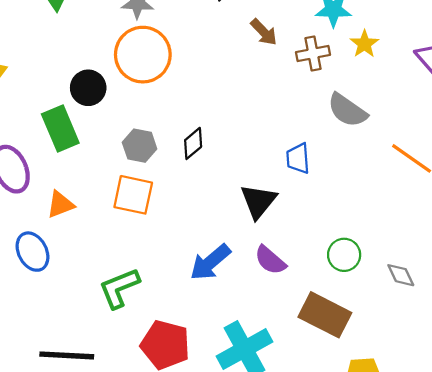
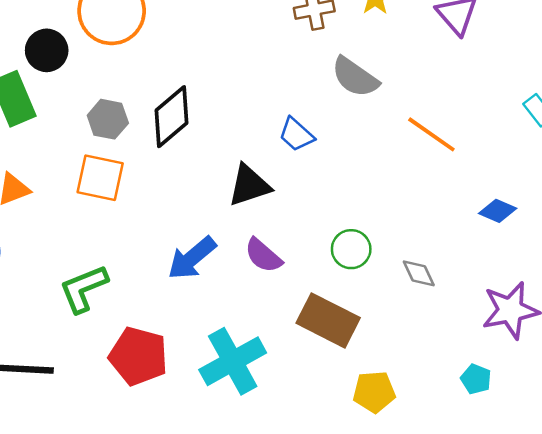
black diamond: (193, 143) -> (171, 117), size x1.6
blue trapezoid: (298, 158) -> (296, 134), turned -44
black triangle: (258, 201) -> (249, 185), turned 33

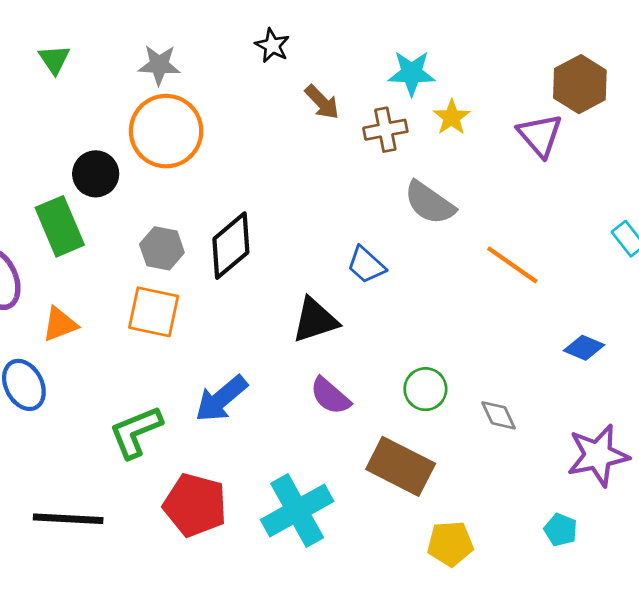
blue arrow: (192, 258) -> (221, 399), moved

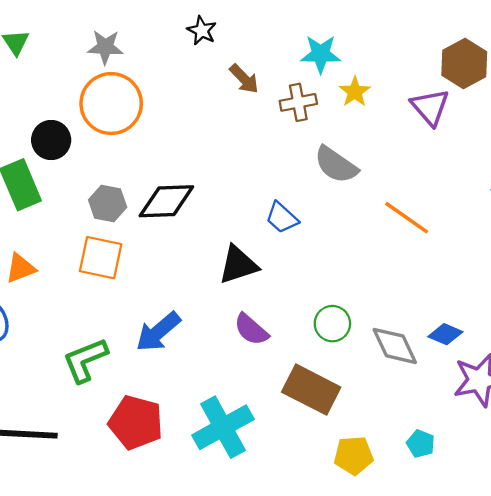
black diamond: (231, 246) -> (166, 201), turned 38
blue diamond: (584, 348) -> (445, 334), moved
gray diamond: (499, 415) -> (395, 346), size x1.5
cyan pentagon: (561, 530) -> (421, 444), moved

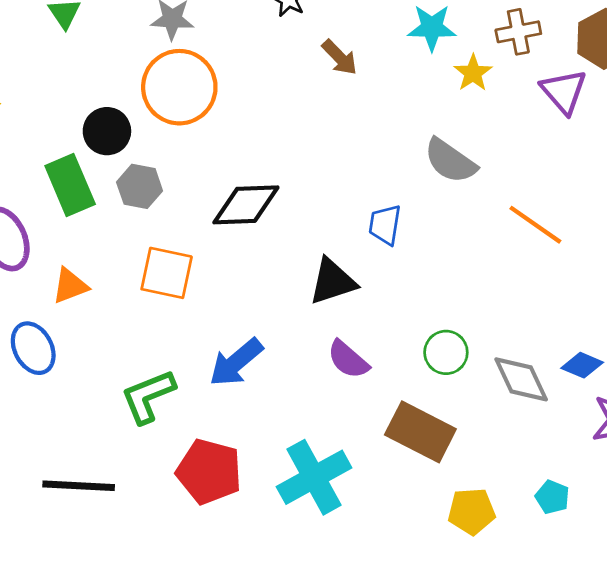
brown cross: (298, 102) -> (518, 32), moved
gray hexagon: (108, 204) -> (140, 186), moved
blue trapezoid: (282, 218) -> (385, 225), turned 57

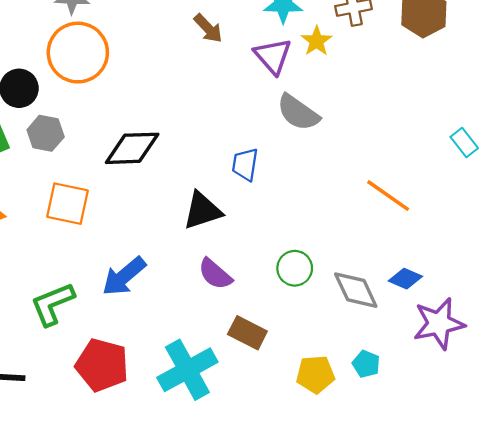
purple triangle: (564, 91) -> (273, 56), moved
orange line: (535, 225) -> (388, 196), moved
brown rectangle: (420, 432) -> (247, 333), moved, size x0.7
cyan pentagon: (552, 497) -> (366, 364), moved
yellow pentagon: (472, 511) -> (315, 374), moved

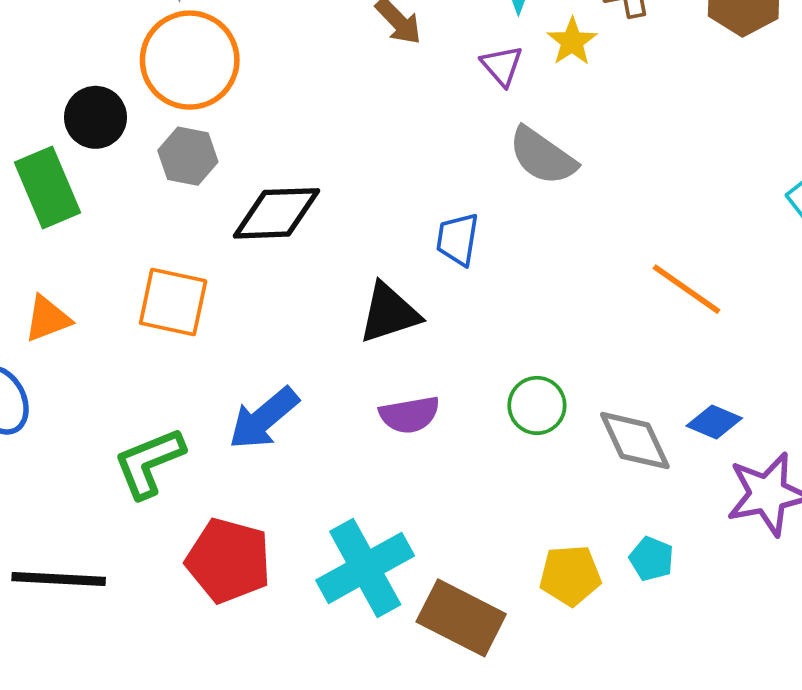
purple triangle: (273, 56) -> (502, 66), size x0.7
gray hexagon: (46, 133) -> (188, 156), moved
purple semicircle: (215, 274) -> (409, 415), turned -51
brown rectangle: (247, 333) -> (461, 618), moved, size x1.4

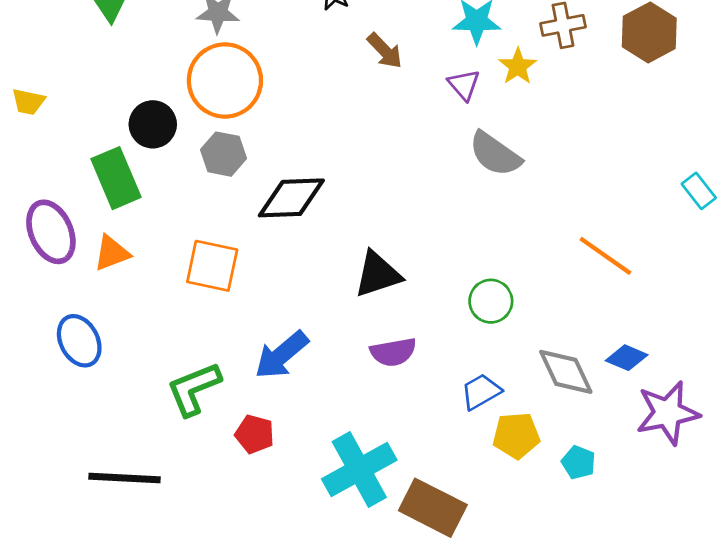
blue trapezoid: (458, 239) -> (481, 392), moved, turned 51
orange triangle: (47, 319) -> (112, 253), moved
green circle: (537, 405) -> (491, 301), moved
red pentagon: (228, 561) -> (255, 434), moved, size x0.6
yellow pentagon: (570, 575) -> (516, 436), moved

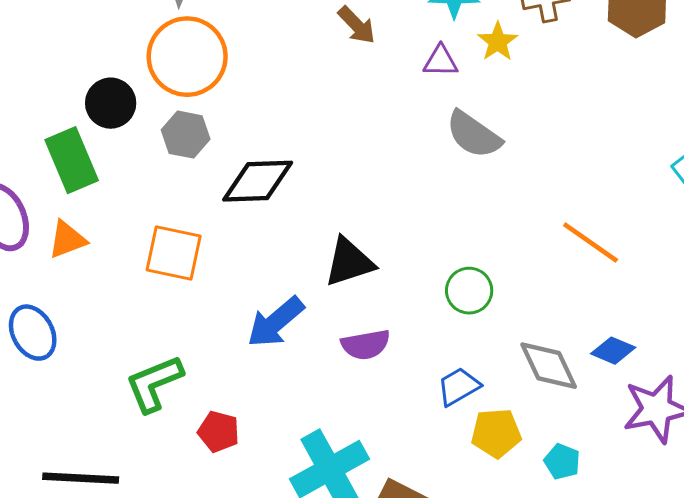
purple triangle: (464, 85) -> (441, 61), turned -48
blue arrow: (281, 355) -> (276, 322), moved

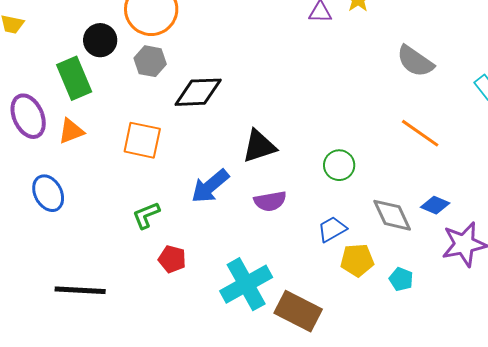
gray semicircle: (474, 135) -> (415, 61), moved
green L-shape: (154, 384) -> (146, 215), moved, size x0.7

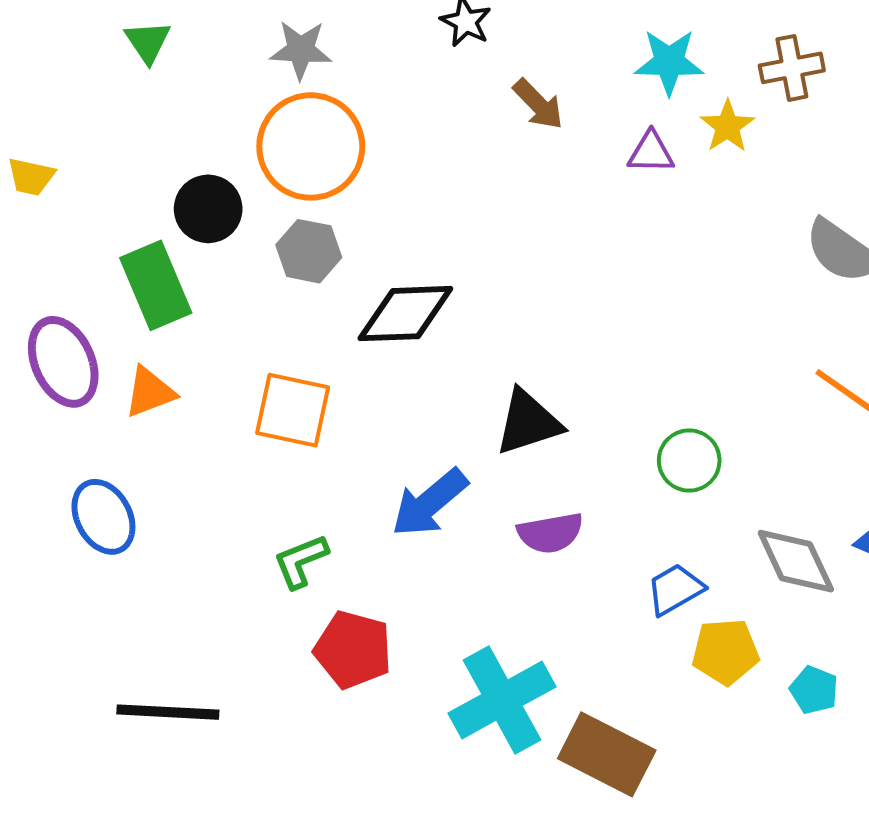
red pentagon: (172, 259) -> (353, 650), size x1.4

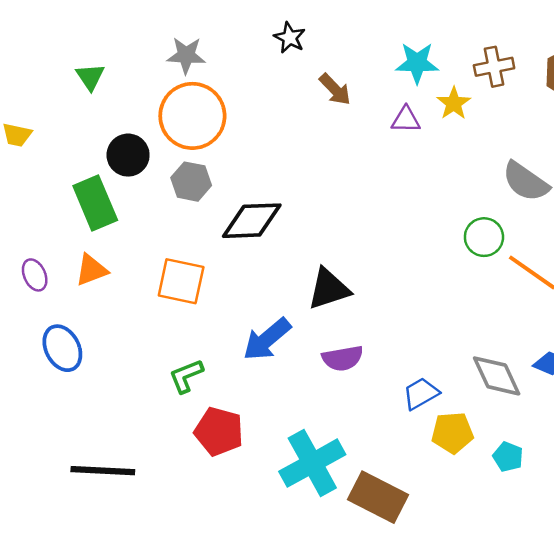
green triangle: (148, 42) -> (90, 77), moved
purple ellipse: (63, 362) -> (35, 275), moved, size x0.6
green circle: (689, 460) -> (484, 237), moved

